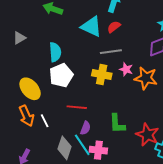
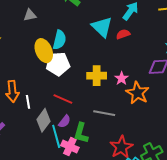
gray line: (111, 52) -> (104, 113), moved
yellow cross: (102, 75) -> (97, 76), turned -30
yellow ellipse: (30, 89) -> (44, 51), moved
green L-shape: (117, 124) -> (81, 133), moved
gray diamond: (64, 148) -> (43, 120), moved

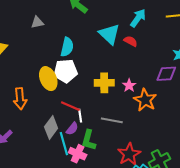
red semicircle: (123, 34) -> (131, 41), turned 48
yellow ellipse: (44, 51) -> (48, 79), moved
white line: (28, 102) -> (80, 116), moved

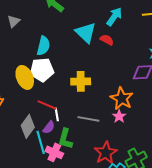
gray triangle: (37, 22) -> (14, 21), turned -32
pink star: (129, 85) -> (119, 116), moved

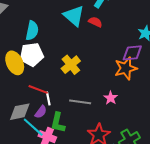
yellow cross: (81, 81) -> (71, 65), turned -36
orange star: (122, 98) -> (126, 68), moved, turned 30
gray diamond: (28, 126) -> (20, 112), turned 45
cyan line: (41, 142) -> (33, 127), turned -30

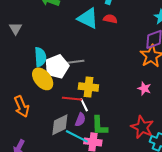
cyan semicircle: (32, 31) -> (40, 57), moved
yellow cross: (71, 65) -> (88, 87), moved, turned -30
gray line: (80, 102) -> (73, 62), moved

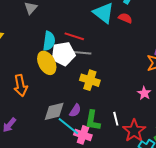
red line: (72, 99) -> (74, 36), moved
white line: (84, 105) -> (116, 119), moved

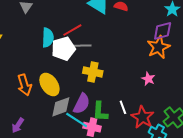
red line: (74, 36) -> (72, 30), turned -42
yellow ellipse: (47, 63) -> (49, 84), moved
purple semicircle: (75, 110) -> (82, 104), size x1.5

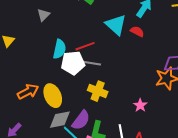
pink star: (148, 79) -> (140, 105), moved
orange arrow: (24, 85) -> (28, 92), turned -110

